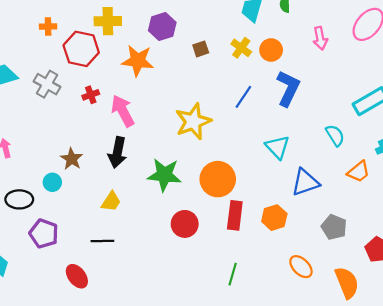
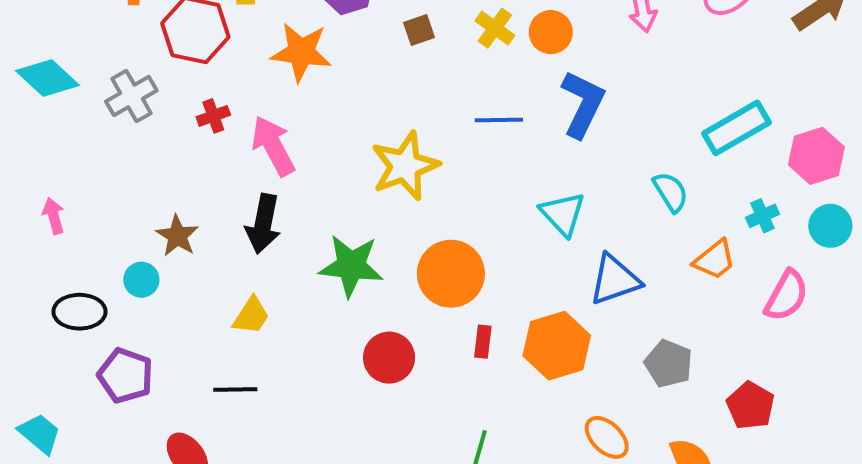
gray cross: (47, 84) -> (131, 96), turned 30
blue line: (243, 97) -> (499, 120), turned 55
red rectangle: (235, 215) -> (483, 342), size x0.6
orange hexagon: (274, 218) -> (557, 346), size x1.4

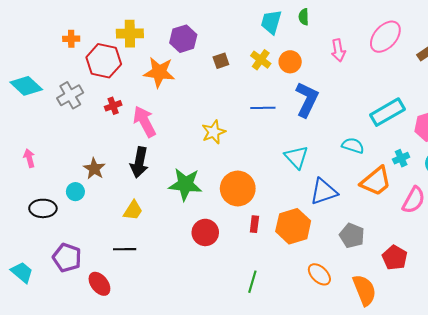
yellow star: (405, 166) -> (214, 132), size x0.7
cyan semicircle: (671, 192) -> (353, 146), turned -40
orange trapezoid: (715, 260) -> (376, 181), size x1.4
purple pentagon: (125, 376) -> (67, 258), moved

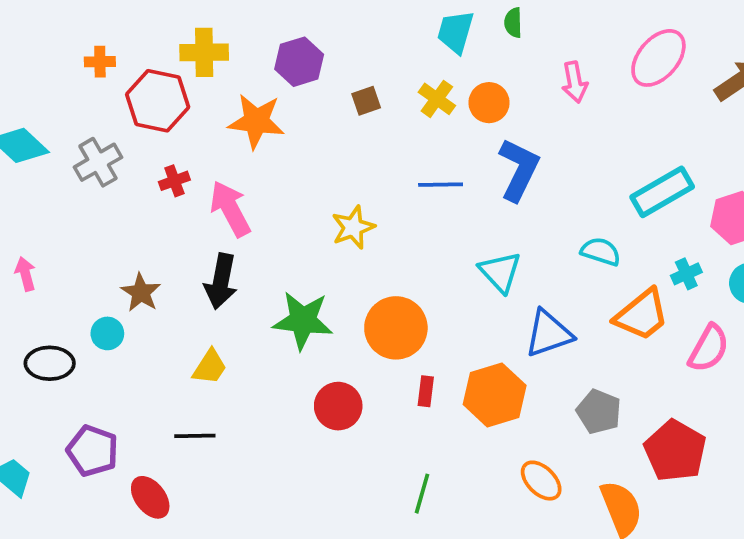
red pentagon: (395, 258) -> (675, 451), size x1.4

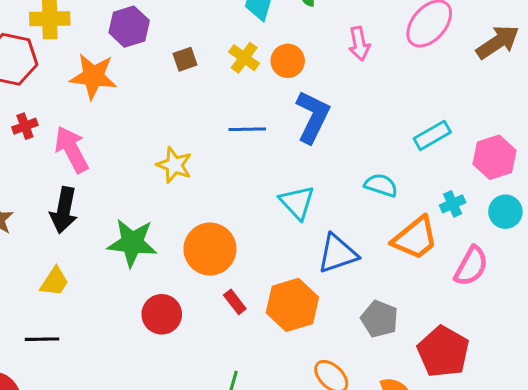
cyan rectangle: (662, 192) -> (432, 135), size x0.7
yellow star: (353, 227) -> (174, 165), turned -30
red rectangle: (426, 391) -> (235, 302), turned -45

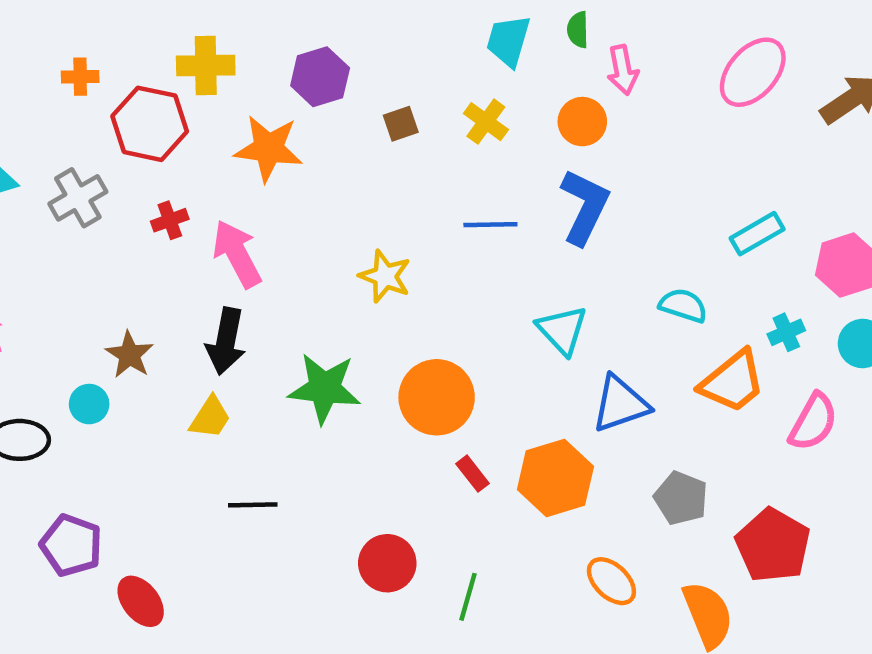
pink arrow: (359, 44) -> (623, 70), moved
orange circle: (288, 61) -> (582, 122), moved
yellow trapezoid: (54, 282) -> (210, 417), moved
red circle: (162, 314) -> (387, 563), moved
black line: (42, 339) -> (253, 505), moved

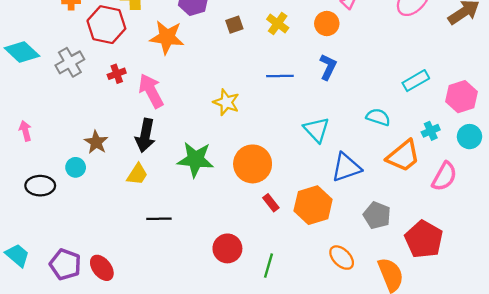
blue L-shape: (585, 207) -> (328, 67), size x0.7
purple pentagon: (71, 545) -> (65, 264), moved

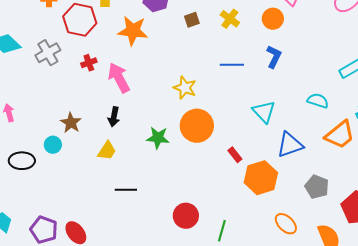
black arrow: (145, 135) -> (114, 117), size x0.7
green star: (195, 159) -> (158, 138), size x0.7
orange circle: (253, 164) -> (197, 126), moved
red rectangle: (271, 203) -> (235, 155), moved

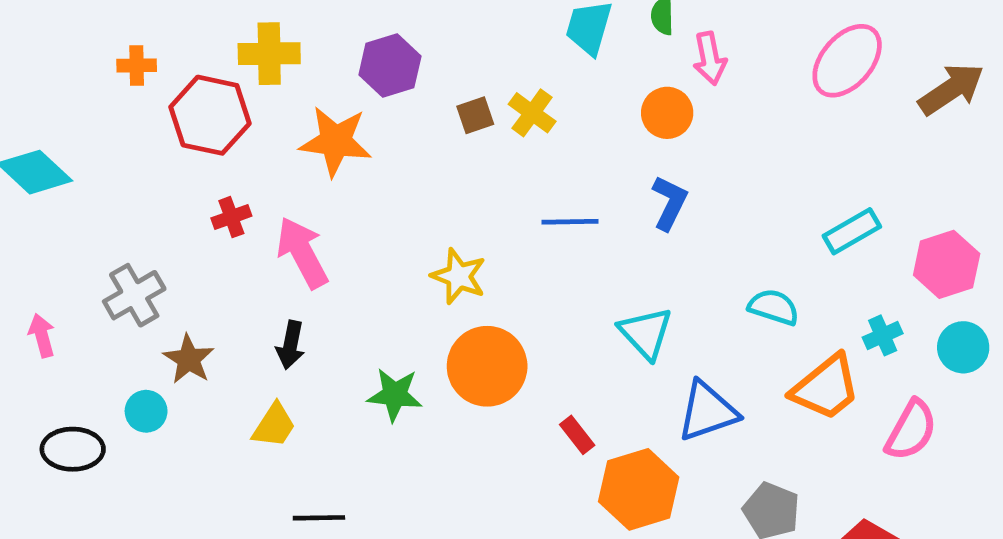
yellow cross: (230, 19) -> (532, 113), moved
gray cross: (48, 53) -> (134, 295), moved

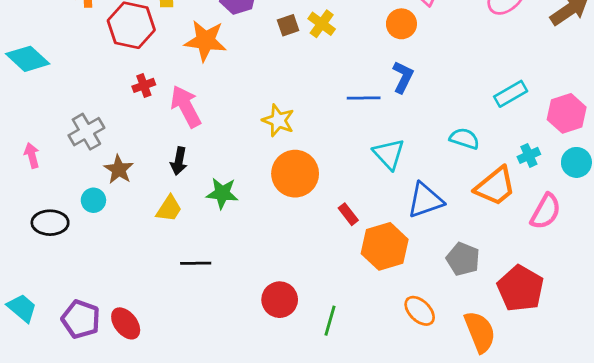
blue line: (570, 222) -> (364, 98), moved
green star: (395, 395) -> (222, 193), moved

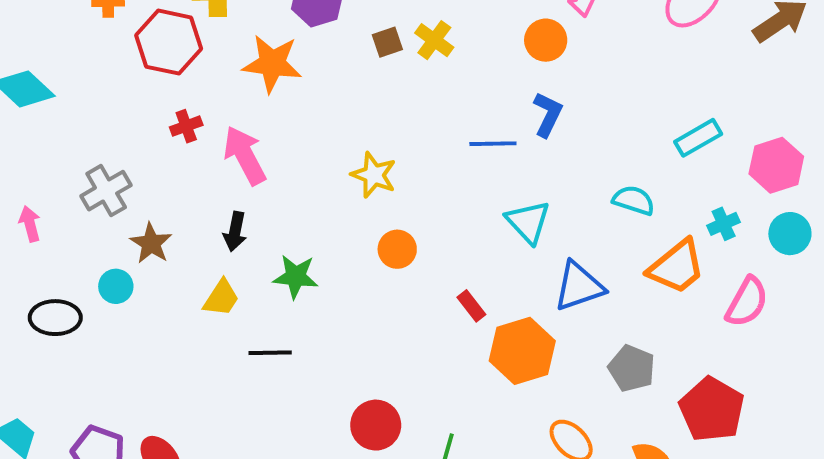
orange circle: (295, 174) -> (397, 249), size x0.6
black line: (196, 263) -> (270, 353), moved

